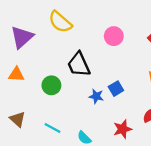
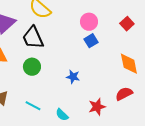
black trapezoid: (79, 65) -> (33, 38), moved
blue square: (116, 89) -> (91, 41), moved

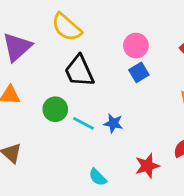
black trapezoid: (33, 38) -> (79, 71), moved
cyan line: (33, 106) -> (84, 123), moved

